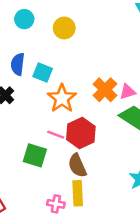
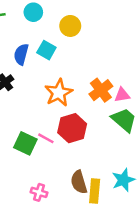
cyan square: (43, 73) -> (46, 50), moved
pink line: (56, 135) -> (46, 138), moved
brown semicircle: (77, 166) -> (79, 182), moved
yellow rectangle: (78, 193) -> (95, 191), moved

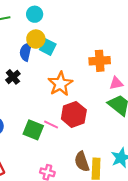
yellow circle: (70, 26) -> (36, 39), moved
orange cross: (101, 90) -> (100, 61), moved, turned 36

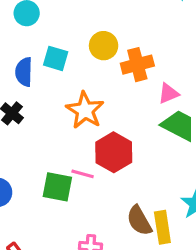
yellow circle: (36, 39) -> (104, 46), moved

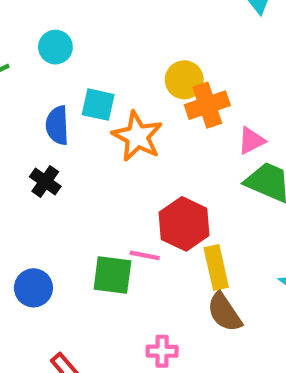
yellow circle: (104, 46) -> (184, 80), moved
orange star: (85, 110) -> (137, 136), moved
yellow rectangle: (162, 227) -> (216, 268), moved

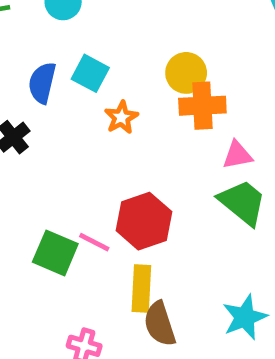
orange star: (137, 136) -> (121, 117), size x0.6
yellow rectangle: (216, 268) -> (141, 289), moved

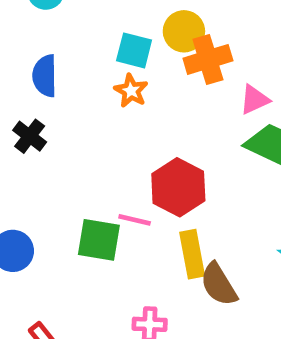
cyan square: (90, 73) -> (134, 50), moved

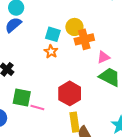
blue semicircle: (45, 76) -> (13, 25), moved, turned 48
pink line: (135, 220) -> (37, 107), moved
green square: (99, 240) -> (22, 97), moved

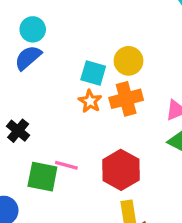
orange cross: (84, 39) -> (126, 99), moved
pink line: (37, 107) -> (66, 165), moved

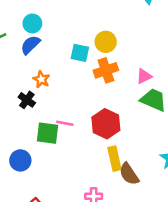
orange star: (90, 101) -> (41, 79), moved

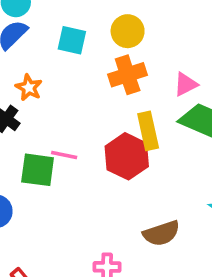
cyan square: (80, 53) -> (72, 40), moved
yellow rectangle: (114, 159) -> (148, 131), moved
brown semicircle: (129, 174) -> (161, 233), turned -75

